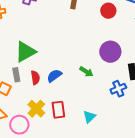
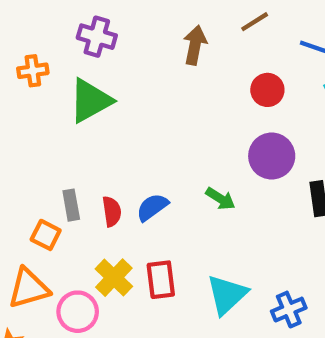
red circle: (108, 11) -> (267, 90), moved
green triangle: (25, 52) -> (90, 101), moved
blue cross: (118, 89) -> (289, 310), moved
cyan triangle: (89, 117) -> (227, 295), size x1.5

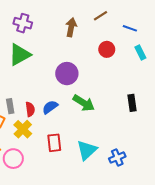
purple circle: (272, 156) -> (67, 74), moved
green arrow: (220, 199) -> (84, 103), size x1.5
yellow cross: (114, 278) -> (23, 129), moved

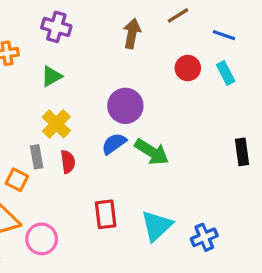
cyan rectangle: (140, 53) -> (226, 73), moved
green triangle: (20, 55) -> (51, 76), size x0.6
black rectangle: (132, 103) -> (242, 152), moved
blue semicircle: (50, 107) -> (114, 144), moved
yellow cross: (23, 129) -> (56, 124), moved

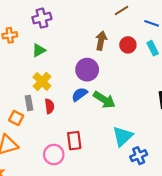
purple cross: (56, 27) -> (42, 18), turned -30
brown arrow: (132, 34) -> (101, 41), moved
cyan triangle: (157, 226) -> (123, 136), moved
pink circle: (42, 239) -> (54, 155), moved

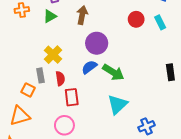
brown arrow: (101, 41) -> (82, 15), moved
green triangle: (39, 50) -> (50, 16), moved
cyan triangle: (123, 136) -> (117, 104), moved
red rectangle: (74, 141) -> (72, 97), moved

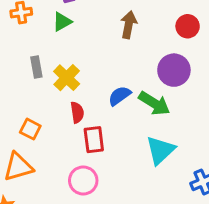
brown arrow: (82, 15) -> (129, 25), moved
purple circle: (97, 43) -> (174, 70), moved
gray rectangle: (41, 75) -> (36, 67), moved

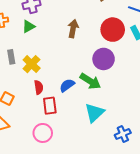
red circle: (188, 26) -> (113, 30), size x1.5
blue semicircle: (120, 96) -> (67, 85), moved

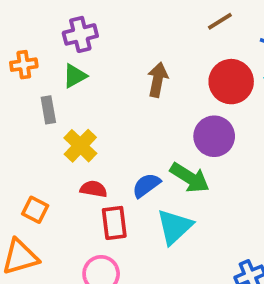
gray rectangle: (11, 57) -> (48, 110), moved
red semicircle: (39, 87) -> (94, 189), turned -72
cyan triangle: (94, 113) -> (175, 227), moved

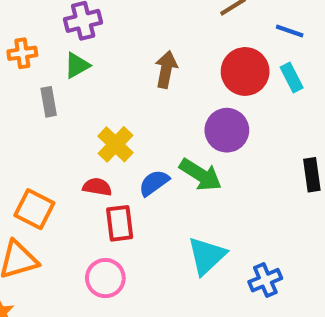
yellow cross: (80, 146) -> (115, 144), moved
orange square: (35, 210) -> (34, 209), size x1.4
cyan triangle: (175, 227) -> (207, 256), moved

